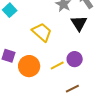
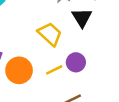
yellow trapezoid: (42, 32) -> (50, 34), moved

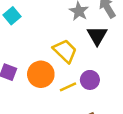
orange circle: (19, 70) -> (41, 74), moved

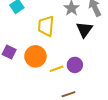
yellow trapezoid: (65, 51) -> (46, 26), moved, turned -135

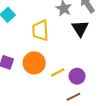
purple circle: (75, 65) -> (77, 76), moved

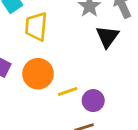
yellow trapezoid: (40, 30) -> (36, 27), moved

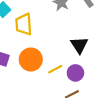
black triangle: (107, 37) -> (79, 45), moved

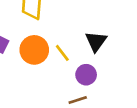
yellow line: (55, 69) -> (62, 53), moved, turned 72

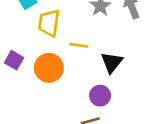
yellow line: (62, 53) -> (79, 45), moved, turned -48

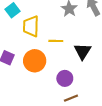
purple circle: (100, 96) -> (65, 78), moved

